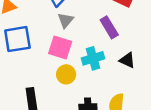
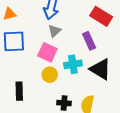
black triangle: (127, 60) -> (100, 69), size x1.6

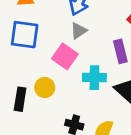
yellow circle: (50, 75) -> (45, 87), moved

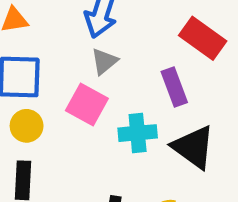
yellow circle: (45, 87) -> (27, 126), moved

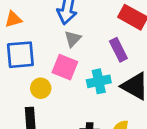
yellow circle: (27, 126) -> (41, 88), moved

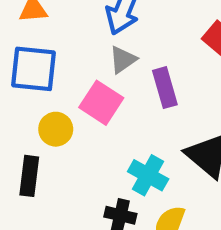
purple rectangle: (118, 50) -> (165, 88), moved
cyan cross: (99, 81) -> (148, 175), moved, turned 30

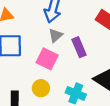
yellow circle: (56, 129) -> (41, 88), moved

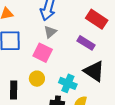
purple rectangle: (79, 47) -> (86, 43), moved, turned -36

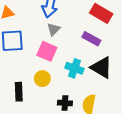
cyan cross: (68, 83) -> (74, 68), moved

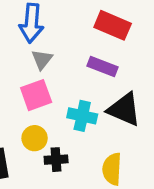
pink square: (47, 51) -> (36, 95), turned -36
black cross: (65, 103) -> (56, 160), moved

